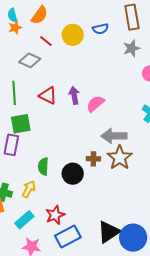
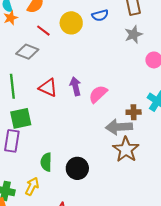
brown cross: (93, 159) -> (134, 112), moved

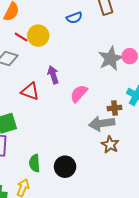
yellow circle: (71, 23) -> (38, 36), moved
gray star: (134, 34) -> (111, 59), moved, size x1.4
purple arrow: (75, 86) -> (53, 75), moved
brown star: (126, 150) -> (110, 145), size x0.7

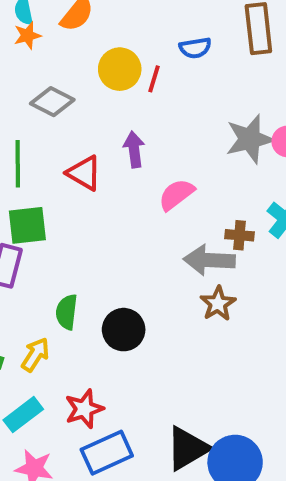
red line: (21, 37) -> (154, 79), moved, turned 64

